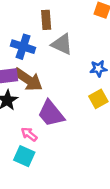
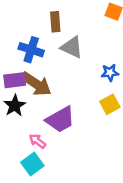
purple trapezoid: (51, 114) -> (60, 120), turned -80
cyan square: (24, 156) -> (32, 164), turned 30

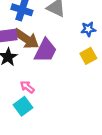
purple trapezoid: (60, 120) -> (45, 51), moved, turned -35

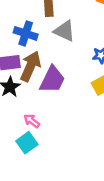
brown arrow: (26, 39) -> (31, 66), turned -100

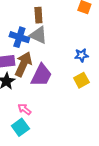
gray triangle: (64, 31) -> (38, 35), moved

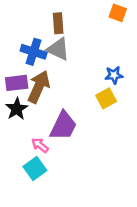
purple trapezoid: (41, 75) -> (63, 126), moved
yellow square: (81, 80) -> (106, 98), moved

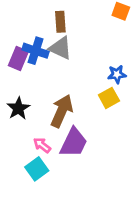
purple rectangle: (17, 83) -> (18, 59), moved, turned -60
brown arrow: (39, 87) -> (62, 111), moved
purple trapezoid: (63, 126) -> (74, 143), moved

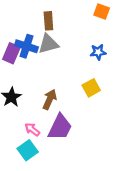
gray triangle: (60, 48) -> (48, 44), turned -40
blue star: (117, 74) -> (98, 52), moved
brown arrow: (62, 111) -> (50, 99), size x0.7

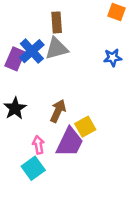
blue cross: (26, 46) -> (32, 51), turned 30
yellow square: (91, 88) -> (85, 127), moved
pink arrow: (32, 129) -> (38, 145), turned 42

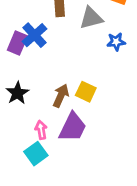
gray triangle: (57, 48) -> (91, 18), moved
yellow square: (85, 127) -> (86, 92), moved, turned -36

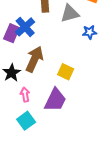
brown arrow: (61, 96) -> (34, 59), moved, size x1.4
pink arrow: (41, 130) -> (25, 95), moved

